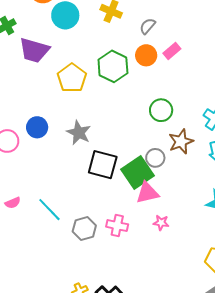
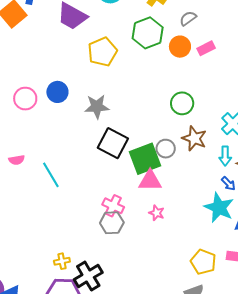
green hexagon: (113, 66) -> (148, 33), moved
gray star: (79, 133) -> (97, 107), turned 30
brown star: (181, 142) -> (194, 138), turned 30
gray hexagon: (84, 228) -> (112, 223), moved

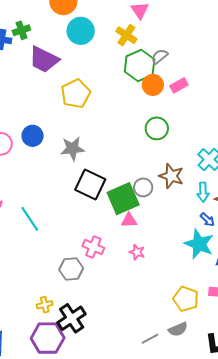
green hexagon: (148, 33) -> (140, 66), moved
green circle: (182, 103) -> (157, 128), moved
pink triangle: (150, 181) -> (129, 220), size x0.7
gray hexagon: (112, 223) -> (71, 269), moved

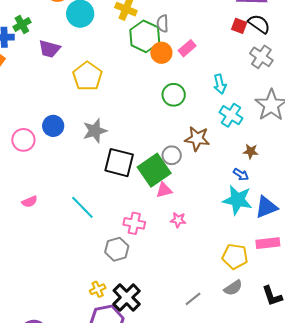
gray semicircle: (160, 56) -> (163, 24), turned -42
purple trapezoid: (44, 60) -> (50, 49), size x0.7
cyan arrow: (203, 192) -> (220, 84), moved
cyan line: (30, 219) -> (82, 207), moved
gray line: (150, 339) -> (193, 299), moved

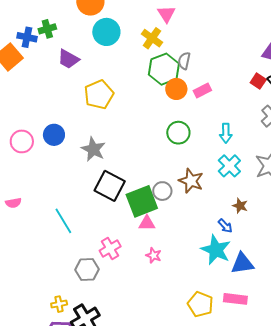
gray star: (95, 131) -> (93, 149), turned 30
pink cross: (134, 223) -> (110, 248), turned 35

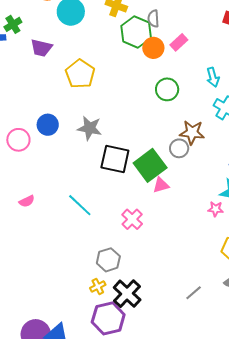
gray circle: (162, 191) -> (179, 148), moved
pink star: (154, 255) -> (216, 209), moved
gray hexagon: (87, 270) -> (108, 260), moved

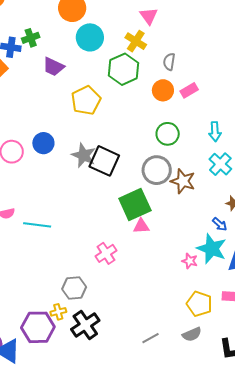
green hexagon: (136, 32) -> (124, 69), moved
gray circle: (179, 148) -> (157, 170), moved, size x1.5
black square: (115, 159) -> (104, 161), moved
cyan line: (80, 205) -> (37, 225), moved, turned -48
purple hexagon: (108, 318) -> (38, 327), moved

